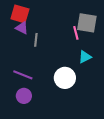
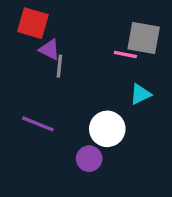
purple triangle: (22, 28) -> (49, 50), moved
pink line: (76, 33) -> (125, 55), turned -64
purple circle: (24, 96) -> (89, 159), moved

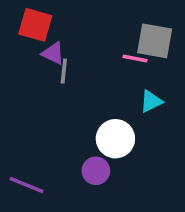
purple line: (38, 124) -> (26, 185), moved

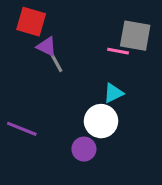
gray line: (64, 71) -> (56, 62), turned -35
cyan triangle: (151, 101) -> (113, 93), moved
purple line: (26, 185) -> (22, 129), moved

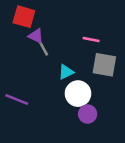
gray square: (135, 36) -> (104, 65), moved
cyan triangle: (113, 93) -> (66, 72), moved
purple circle: (84, 149) -> (88, 114), moved

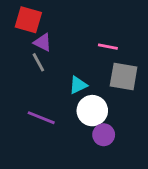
gray line: (43, 48) -> (38, 62), moved
purple line: (17, 100) -> (41, 118), moved

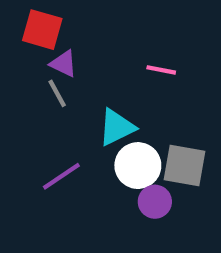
gray square: (124, 77) -> (185, 166), moved
cyan triangle: (78, 85) -> (117, 127), size x1.4
purple line: (41, 118) -> (61, 176), turned -56

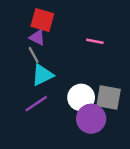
red square: (42, 30) -> (42, 20), moved
cyan triangle: (117, 127) -> (42, 75), moved
purple circle: (155, 202) -> (91, 119), size x1.5

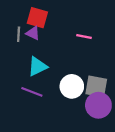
gray line: (34, 55) -> (19, 34), moved, turned 32
purple line: (36, 104) -> (32, 92), turned 55
purple circle: (91, 119) -> (98, 105), moved

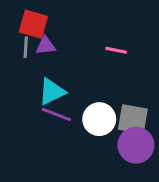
red square: (37, 18) -> (33, 24), moved
purple triangle: (33, 33) -> (46, 46), turned -32
purple line: (32, 92) -> (56, 115), moved

